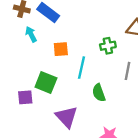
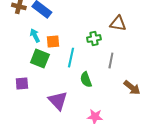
cyan arrow: (31, 34) -> (35, 35), moved
green square: (46, 82) -> (40, 59), moved

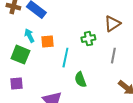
brown triangle: (118, 23) -> (112, 24), turned -42
green square: (40, 59) -> (20, 55), moved
gray line: (111, 61) -> (113, 56), moved

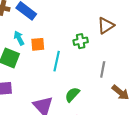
gray line: (113, 56) -> (103, 69), moved
green semicircle: (80, 80) -> (72, 95), moved, turned 63

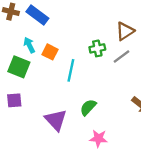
orange square: (38, 44) -> (50, 52), turned 32
gray line: (103, 69) -> (122, 57), moved, turned 42

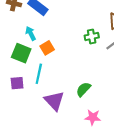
orange square: (50, 52) -> (47, 48), moved, turned 32
cyan line: (71, 70) -> (39, 74), moved

